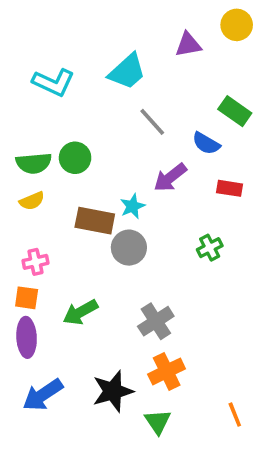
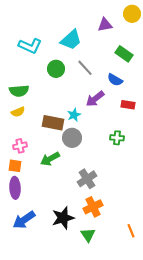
green rectangle: (235, 111) -> (124, 54), moved
green circle: (75, 158) -> (56, 69), moved
green cross: (210, 248) -> (117, 138), turned 32
green arrow: (80, 312) -> (50, 159), moved

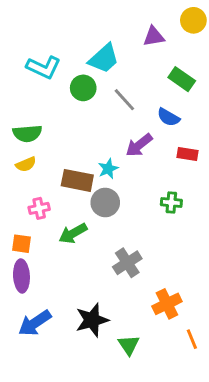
green circle: (56, 69) -> (83, 88), moved
pink cross: (20, 146) -> (39, 208), moved
orange cross: (93, 207) -> (167, 304), moved

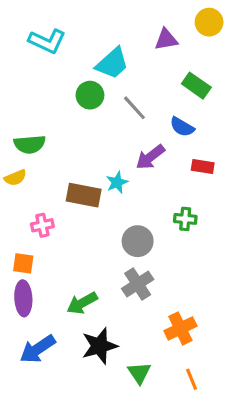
cyan L-shape: (44, 67) -> (47, 41), moved
yellow semicircle: (26, 164) -> (15, 178), moved
gray circle: (105, 203) -> (138, 241), moved
green arrow: (73, 233) -> (82, 303), moved
orange line: (192, 339) -> (192, 379), moved

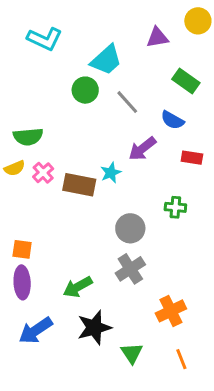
pink cross: (42, 225) -> (43, 173), moved, turned -30

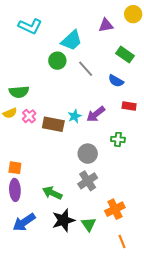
purple arrow: (142, 149) -> (96, 114), moved
green arrow: (78, 287) -> (52, 193), turned 54
green triangle: (132, 353) -> (89, 224), moved

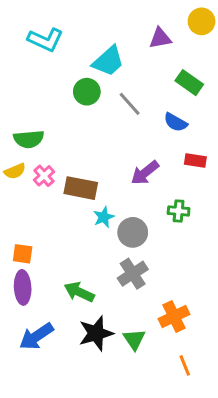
cyan star: (75, 116) -> (104, 217), moved

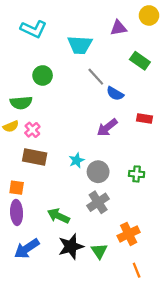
cyan trapezoid: (108, 61) -> (80, 45), turned 45
green circle: (87, 92) -> (43, 75), moved
blue semicircle: (176, 122) -> (115, 94), moved
brown rectangle: (81, 188) -> (35, 157), moved
green cross: (179, 211) -> (137, 174), moved

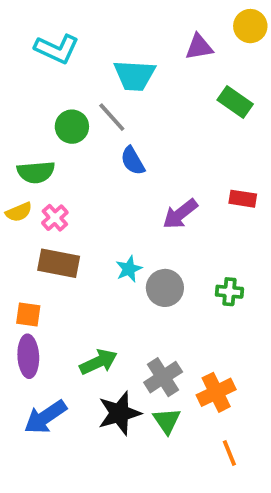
gray line: (96, 77) -> (112, 117), moved
blue semicircle: (115, 94) -> (133, 161), moved, turned 30
gray cross: (98, 202) -> (163, 377), moved
green arrow: (58, 216) -> (98, 362), turned 130

